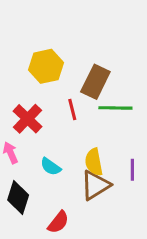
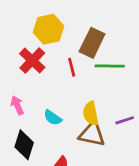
red cross: (27, 119) -> (32, 60), moved
purple line: (132, 170) -> (125, 120), turned 72
brown triangle: (95, 185) -> (92, 134), turned 44

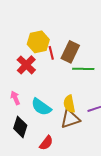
red line: (72, 67) -> (51, 53), moved
cyan semicircle: (53, 118) -> (41, 107), size x1.5
brown triangle: (92, 134) -> (70, 119), turned -30

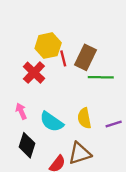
brown triangle: (70, 119) -> (80, 153), moved

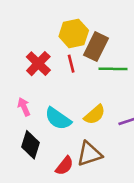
yellow hexagon: (48, 46) -> (74, 33), moved
red line: (63, 58) -> (71, 64), moved
yellow semicircle: (84, 118) -> (95, 115), turned -120

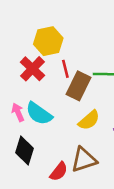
yellow hexagon: (74, 33) -> (48, 41), moved
brown rectangle: (96, 47) -> (78, 86), moved
cyan semicircle: (58, 119) -> (39, 114), moved

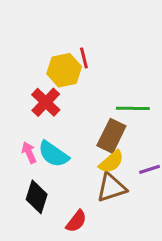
red line: (65, 69) -> (84, 58), moved
brown rectangle: (78, 86) -> (111, 136), moved
brown triangle: (84, 160) -> (111, 188), moved

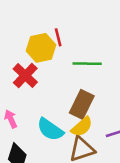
green line: (133, 108) -> (87, 64), moved
cyan semicircle: (53, 154) -> (50, 129), moved

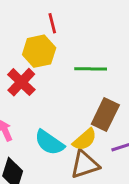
red line: (58, 37) -> (52, 23), moved
brown rectangle: (82, 104) -> (105, 115), moved

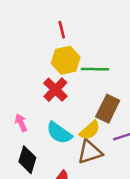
yellow hexagon: (39, 51) -> (66, 60), moved
red cross: (21, 82) -> (55, 90), moved

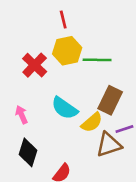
red cross: (55, 90) -> (35, 65), moved
cyan semicircle: (59, 133) -> (65, 108), moved
brown triangle: (90, 152) -> (109, 145), moved

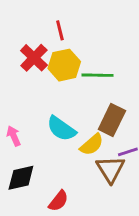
red cross: (35, 65) -> (34, 58), moved
brown triangle: (109, 145) -> (110, 169), turned -44
black diamond: (28, 152) -> (21, 178), turned 60

